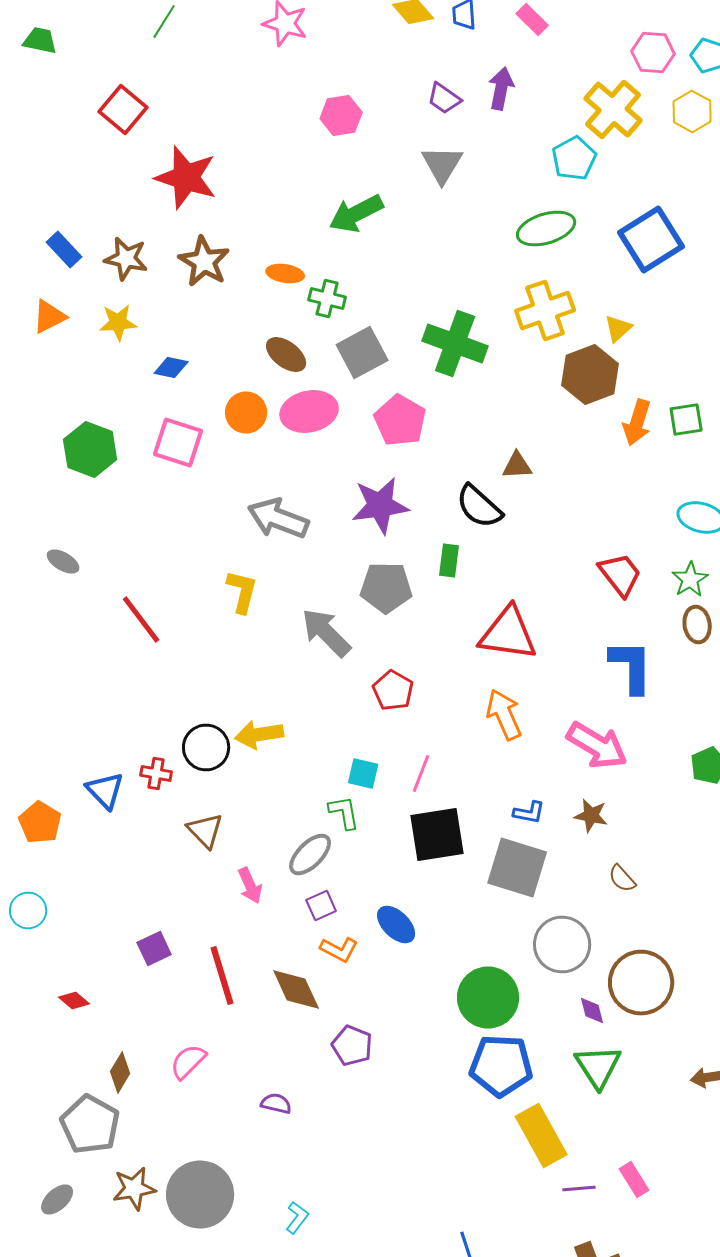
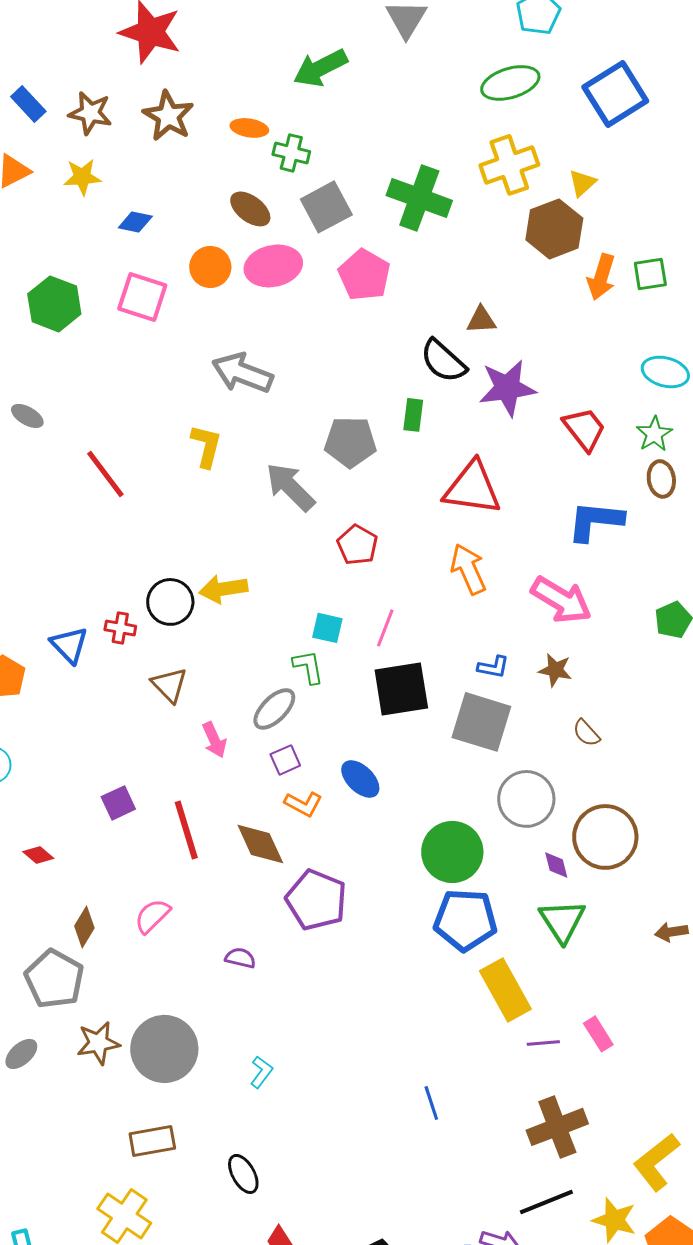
purple star: (380, 506) -> (507, 388), moved
blue L-shape: (631, 666) -> (595, 521), turned -84
purple pentagon: (352, 1046) -> (316, 900), size x1.5

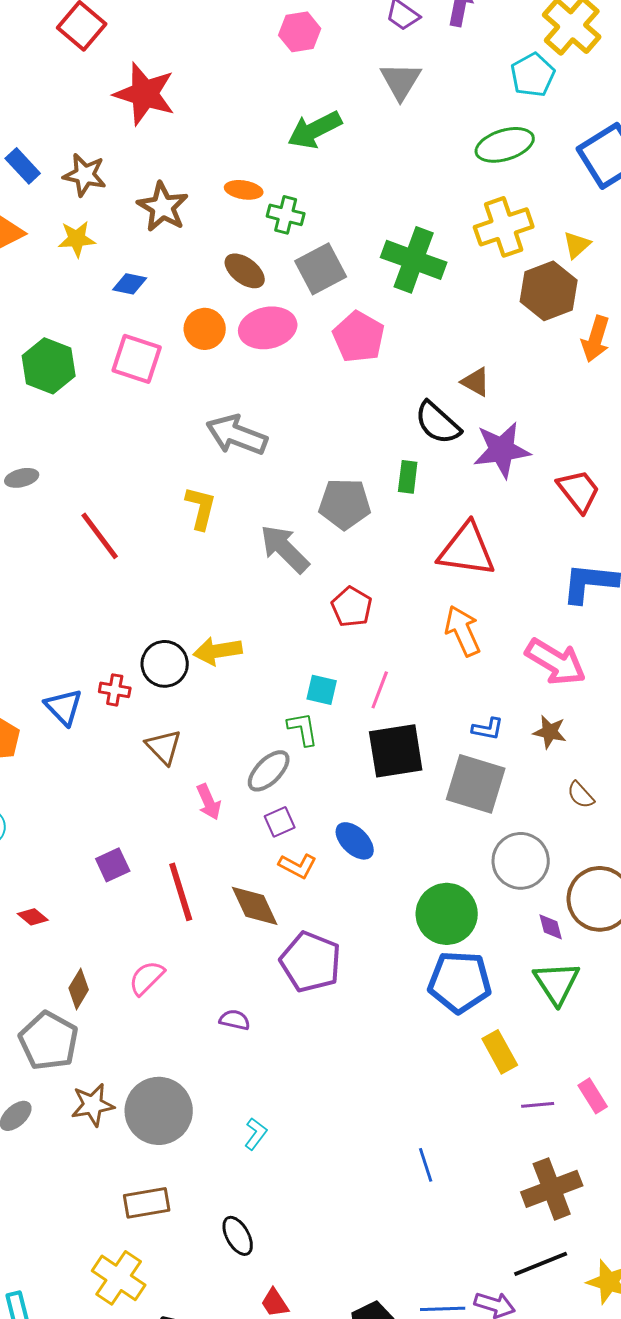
brown star: (168, 116) -> (163, 207), moved
brown triangle: (481, 320) -> (476, 382), turned 32
gray ellipse: (27, 416) -> (22, 478), turned -44
yellow rectangle: (505, 990) -> (500, 1052), size x0.7

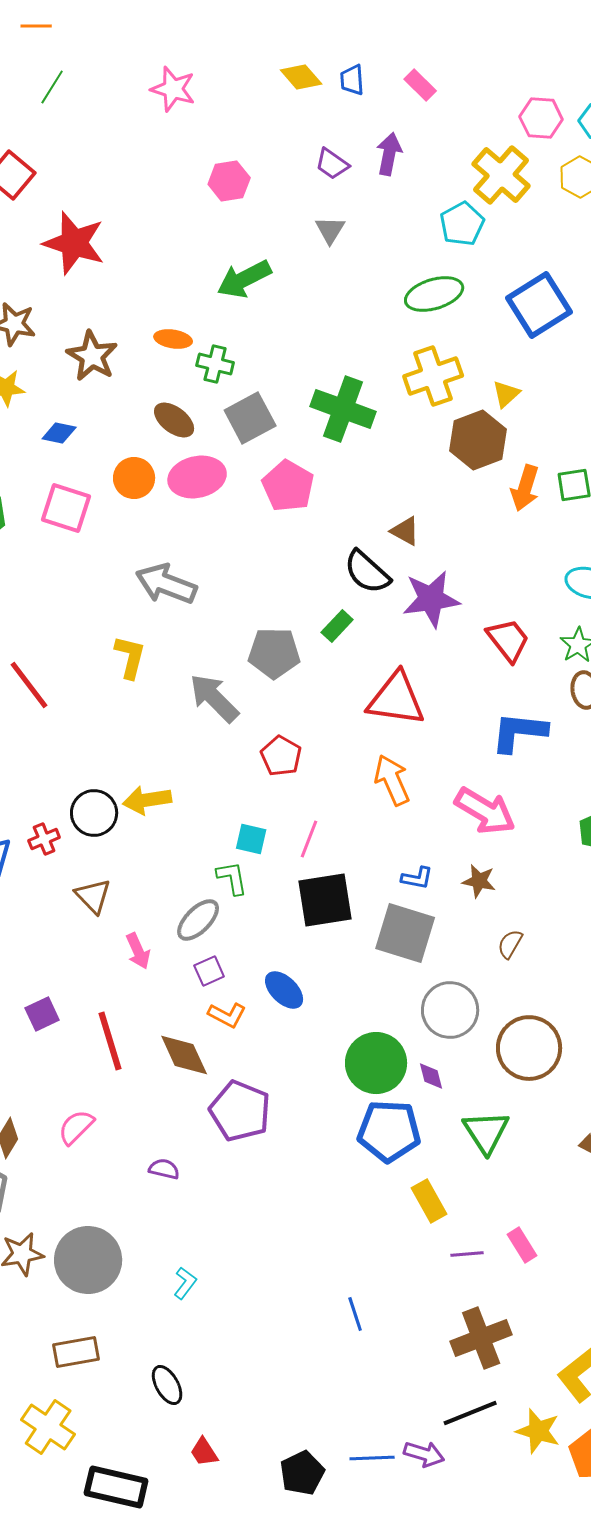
gray triangle: (401, 81) -> (330, 230), size x0.7
green rectangle: (408, 477) -> (337, 626), turned 36
red cross: (115, 690) -> (44, 839), turned -32
brown semicircle: (581, 795) -> (510, 944), turned 72
purple diamond: (551, 927) -> (431, 1076), moved

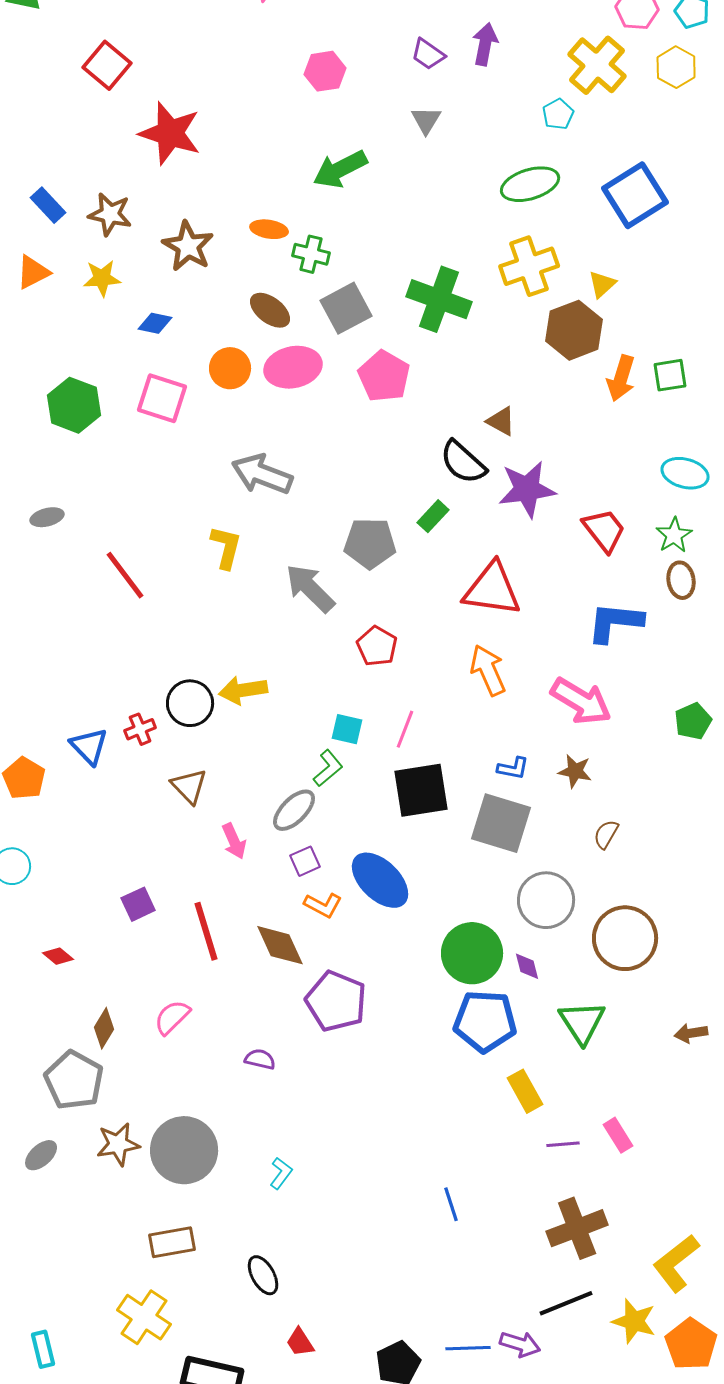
cyan pentagon: (462, 224) -> (558, 114), size x0.7
green L-shape: (232, 878) -> (328, 768), turned 60
blue ellipse: (284, 990) -> (380, 880), size x1.5

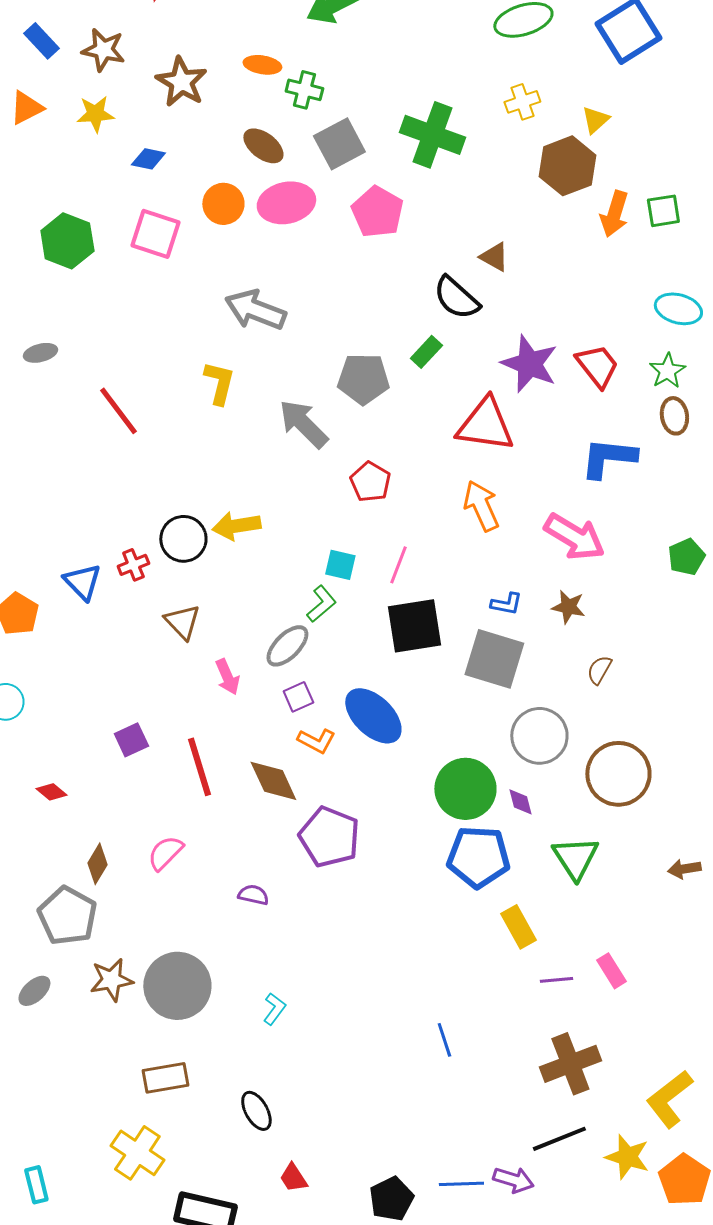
yellow cross: (529, 266) -> (522, 102), size x0.6
purple star: (527, 489) -> (529, 364), moved, turned 30

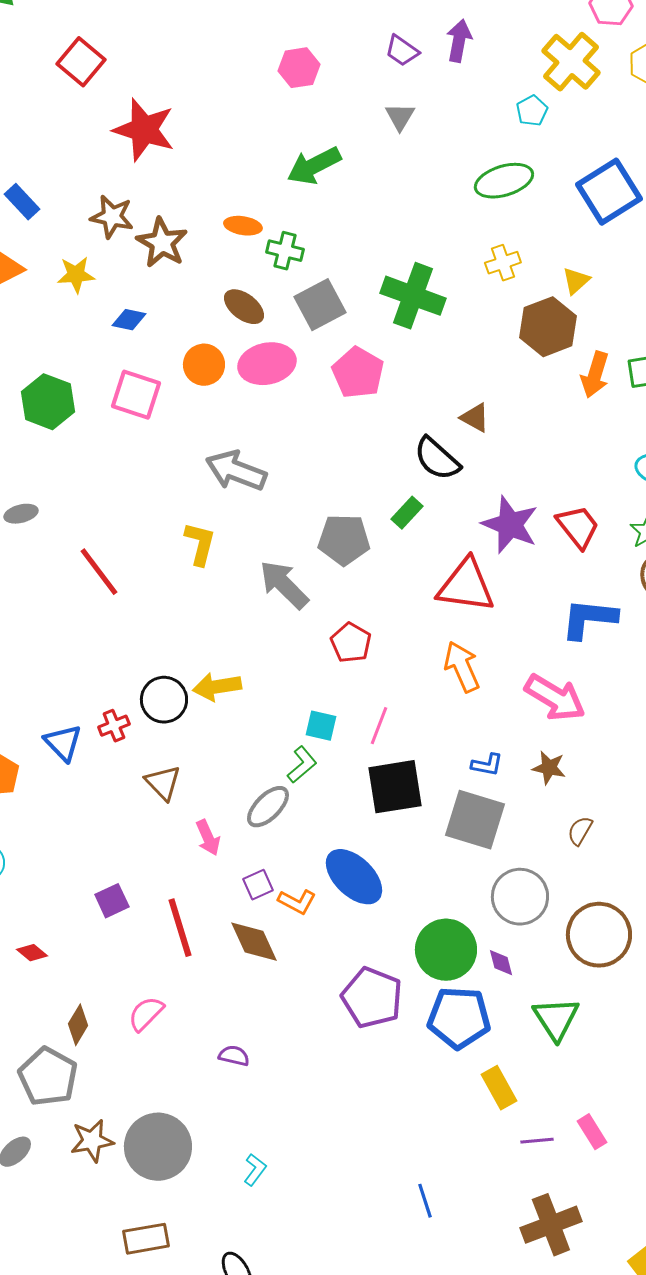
brown star: (103, 50) -> (112, 217), moved
purple square: (298, 697) -> (258, 885), moved
purple pentagon: (329, 837) -> (372, 998), moved

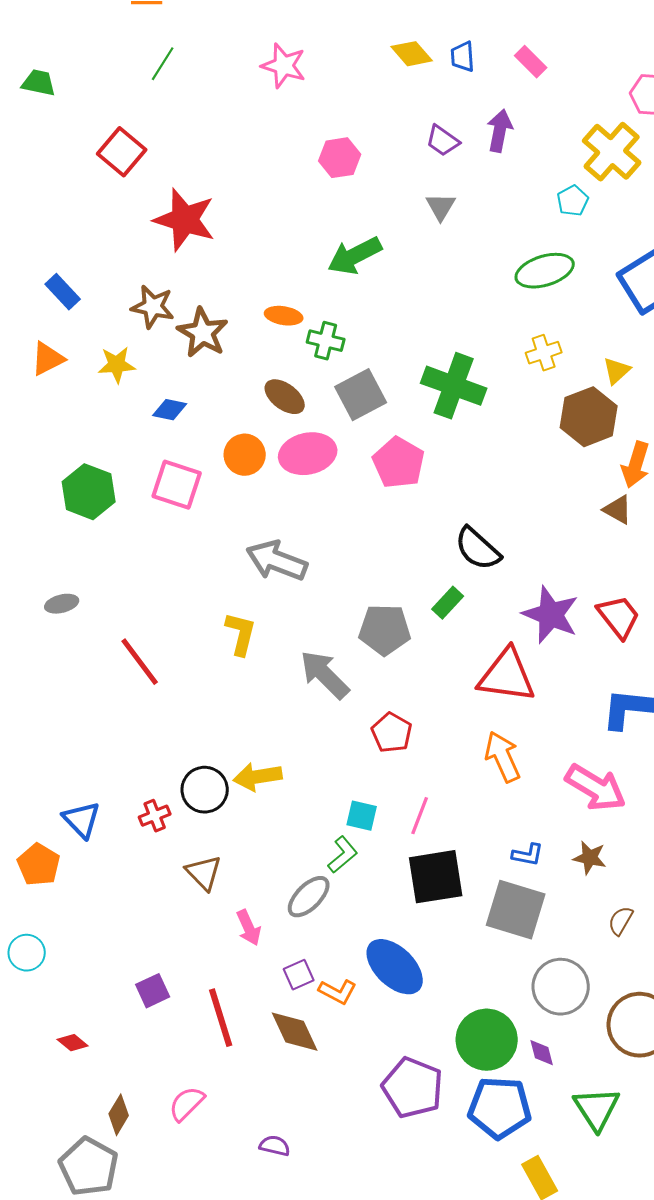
brown triangle: (475, 418) -> (618, 510), moved
blue triangle: (63, 743) -> (82, 820), moved

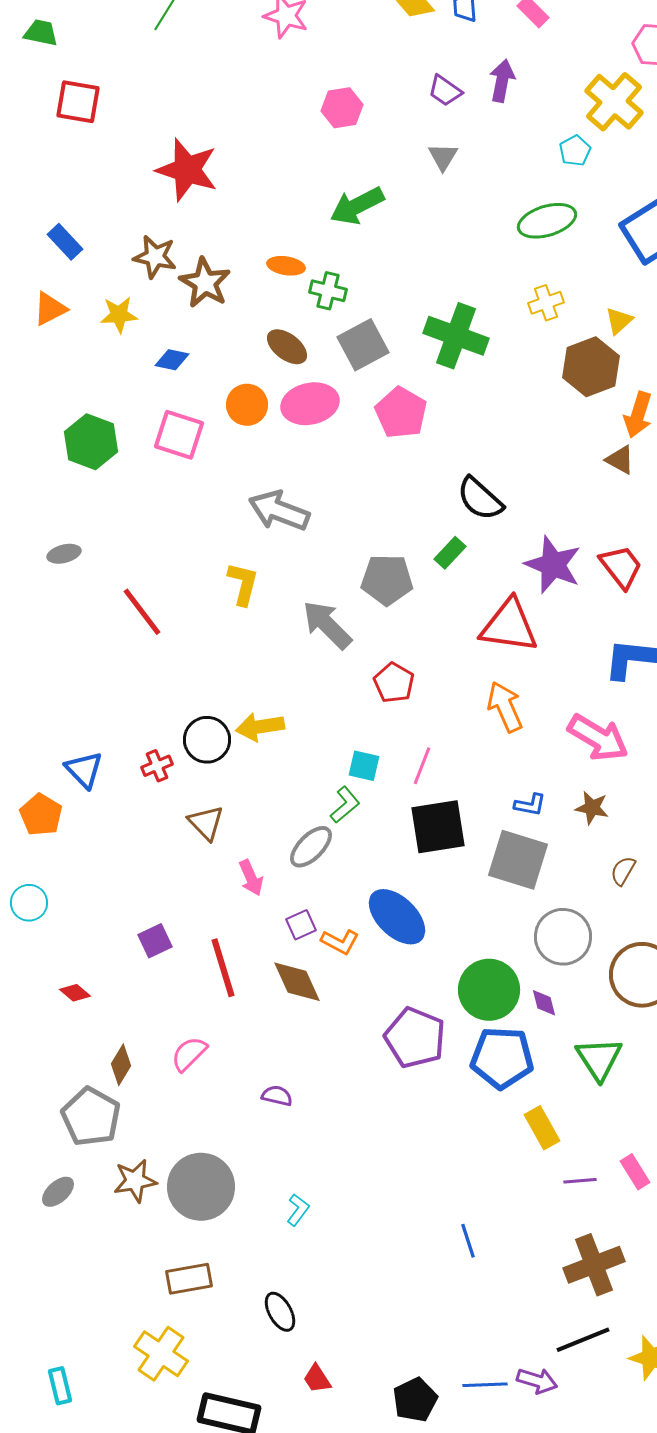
red square: (122, 152) -> (78, 102), moved, turned -30

